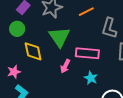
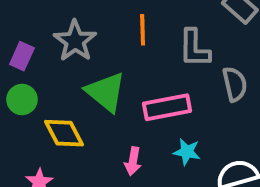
orange line: (86, 12) -> (143, 30), turned -49
pink arrow: (65, 66) -> (133, 161), moved

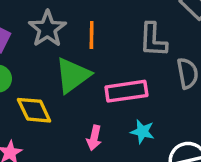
orange line: (143, 30) -> (92, 35), moved
green triangle: (106, 92) -> (73, 75), turned 42

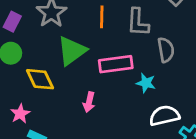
orange line: (92, 35) -> (102, 17), moved
cyan star: (142, 132) -> (146, 83), moved

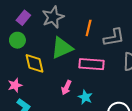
gray L-shape: (138, 22) -> (114, 37), turned -115
cyan star: (146, 83) -> (85, 97), moved

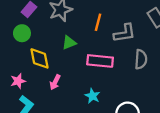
green triangle: (62, 48) -> (69, 43), size x0.6
pink arrow: (66, 87) -> (55, 82), moved

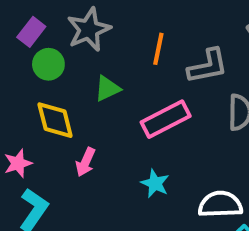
green circle: (22, 33) -> (48, 64), moved
pink rectangle: (100, 61) -> (166, 119), turned -30

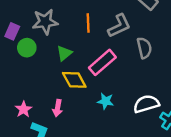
gray star: (89, 29) -> (45, 22), turned 30
yellow diamond: (55, 120) -> (74, 80), moved
pink arrow: (86, 162) -> (58, 108), moved

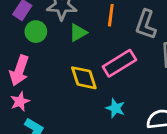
gray L-shape: (119, 26) -> (146, 25), turned 125
green triangle: (64, 53) -> (78, 33), moved
pink arrow: (58, 108) -> (19, 70), moved, size x1.5

